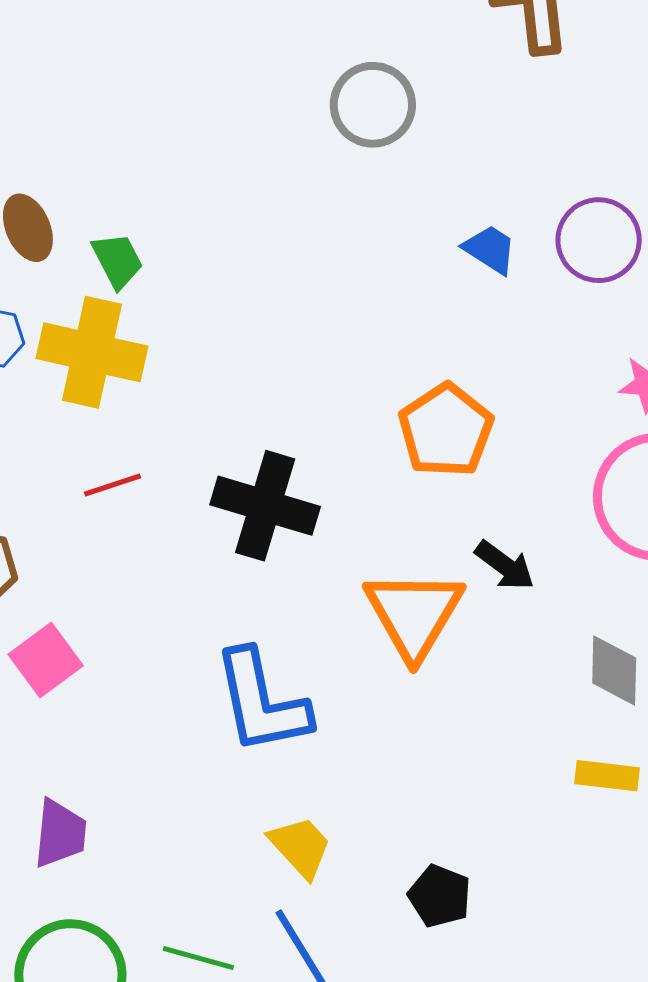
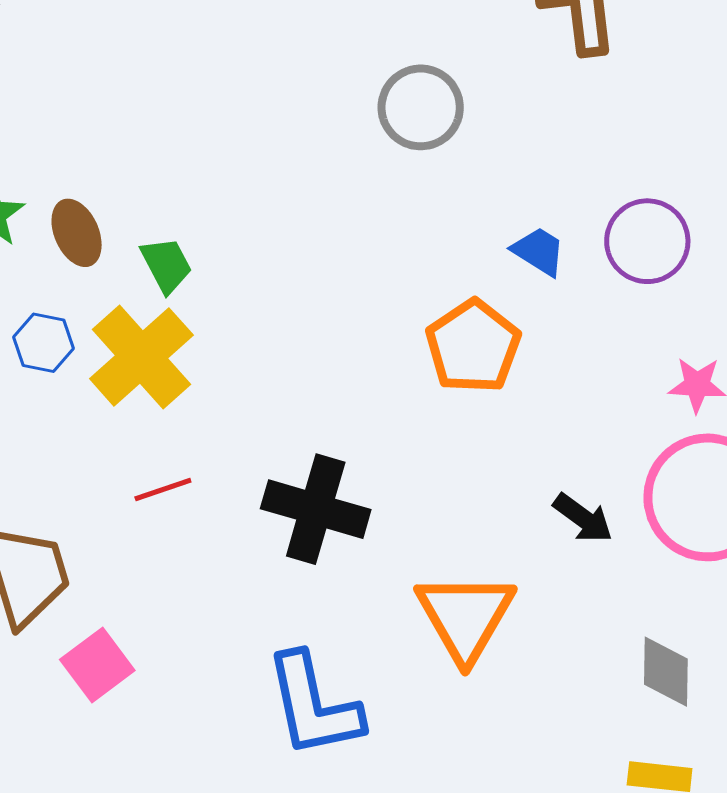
yellow cross: (92, 352) -> (141, 357), turned 36
orange pentagon: (446, 430) -> (473, 346), moved
black arrow: (505, 565) -> (583, 518), moved

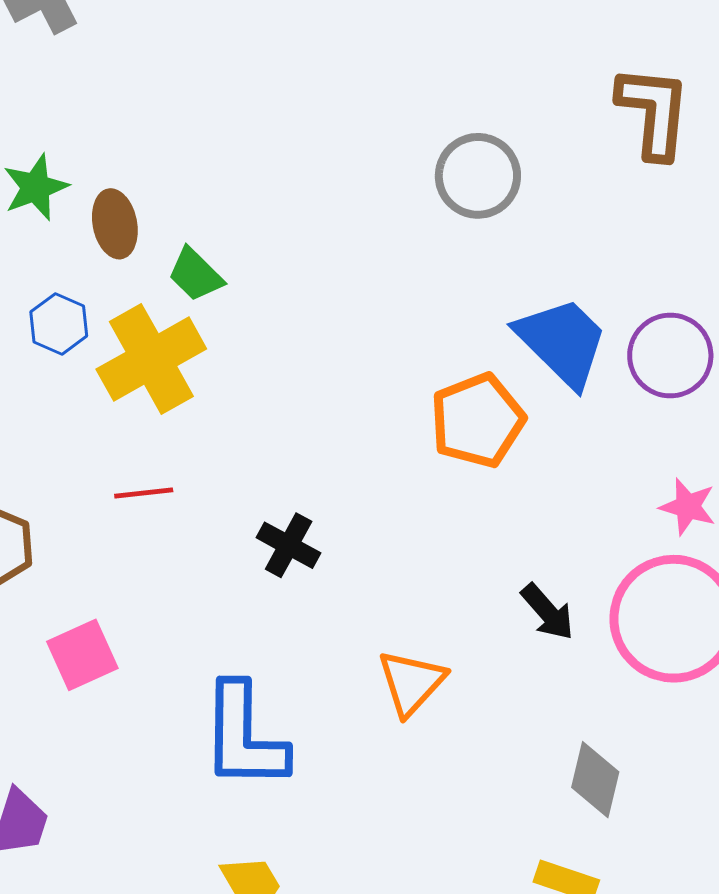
blue trapezoid: (539, 251) -> (562, 342), size x1.8
green trapezoid: (166, 265) -> (195, 275), turned 150
black cross: (316, 509) -> (289, 545), size x0.6
orange triangle: (465, 617) -> (411, 683), size x0.7
pink square: (97, 665) -> (82, 655), moved

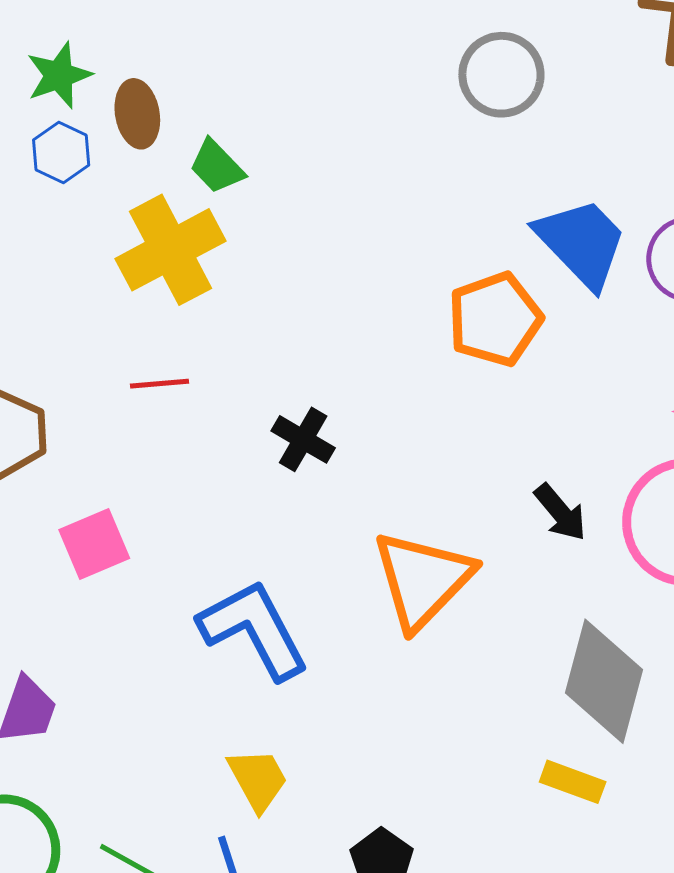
blue hexagon: (59, 324) -> (61, 152), moved
orange triangle: (411, 683) -> (423, 580), size x1.5
blue L-shape: (244, 736) -> (254, 629), turned 150
gray diamond: (595, 780) -> (604, 681), size x1.6

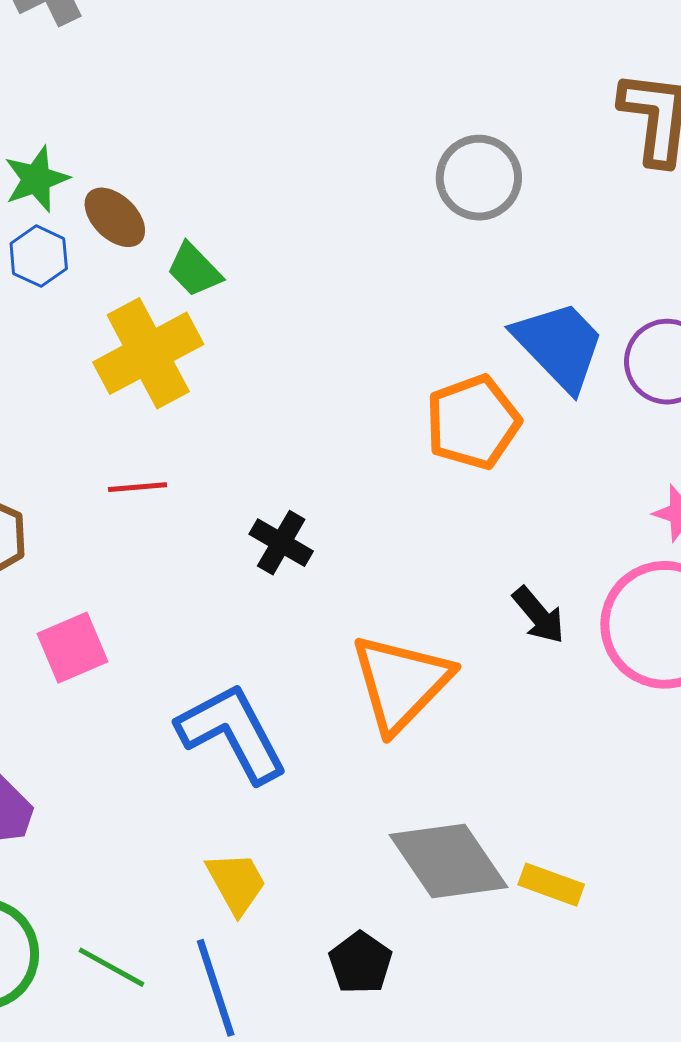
brown ellipse: (137, 114) -> (115, 217), turned -36
gray diamond: (604, 681) -> (448, 861), moved, turned -49

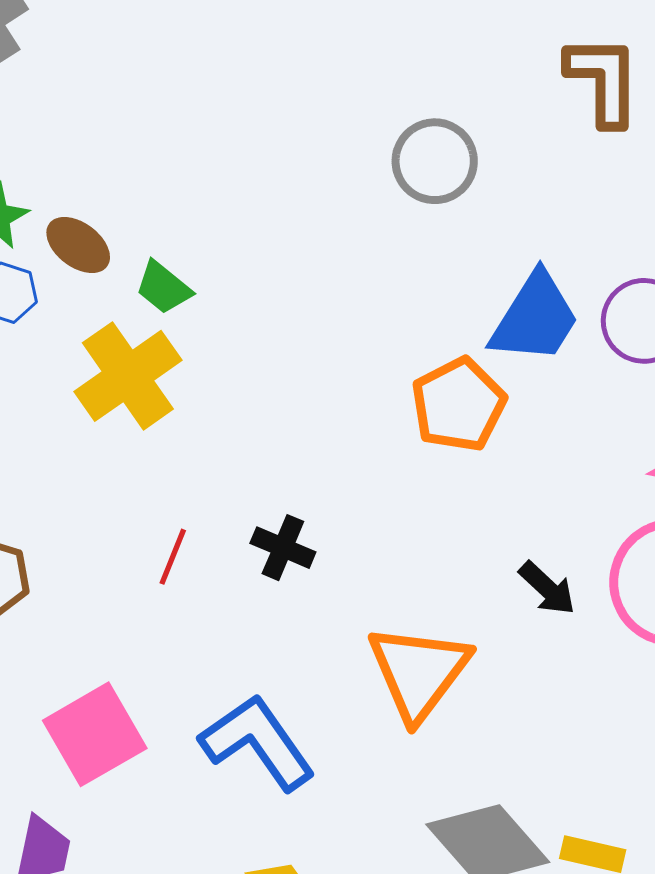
blue trapezoid: (559, 345) -> (535, 318), turned 83
red line: (138, 487) -> (173, 557), moved, turned -56
pink square: (73, 648) -> (95, 734), moved, size x1.4

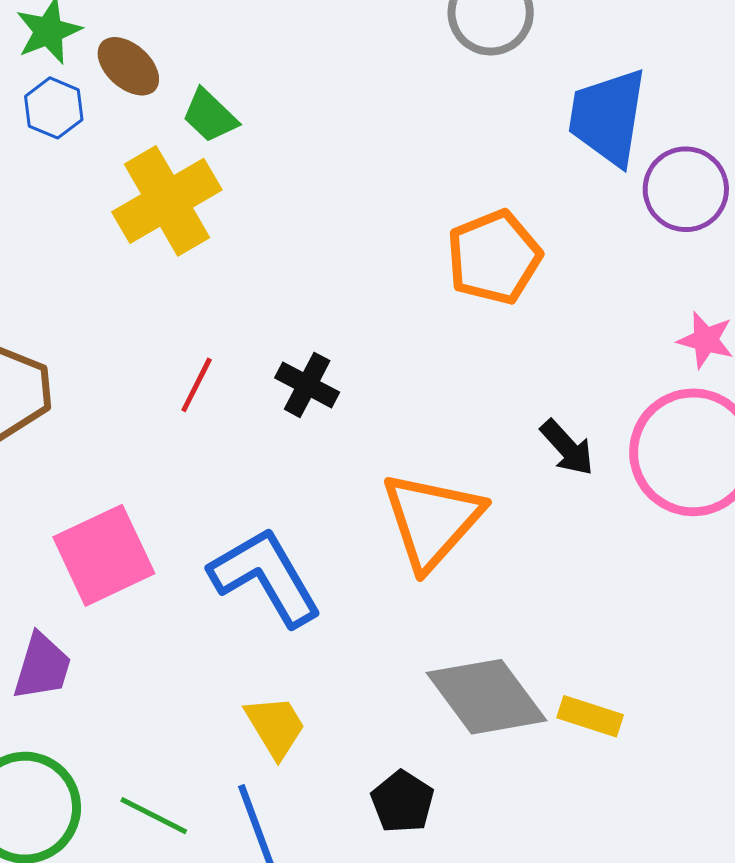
blue trapezoid: (535, 318) -> (608, 117), moved, turned 152

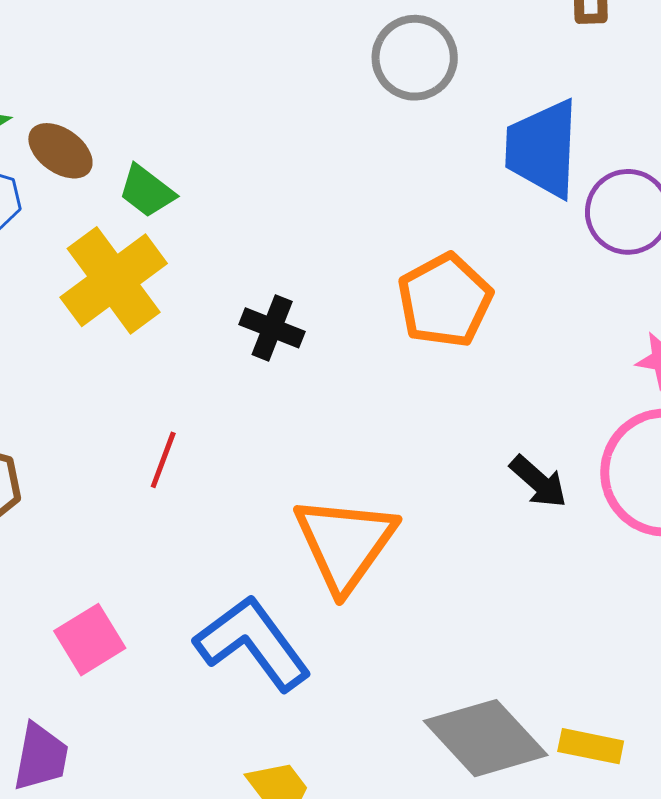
black cross: (307, 385) -> (272, 328), moved
orange triangle: (432, 520) -> (345, 543), moved
pink square: (104, 555) -> (90, 640), size x0.7

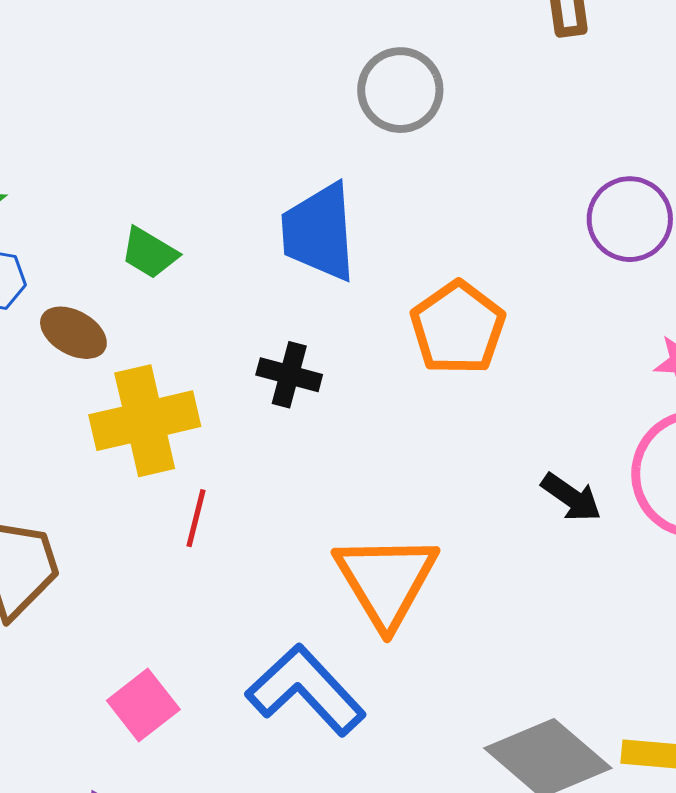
blue trapezoid: (542, 149) -> (319, 232), moved
brown ellipse: (60, 151) -> (73, 333), moved
yellow cross: (114, 280) -> (145, 421), moved, turned 30

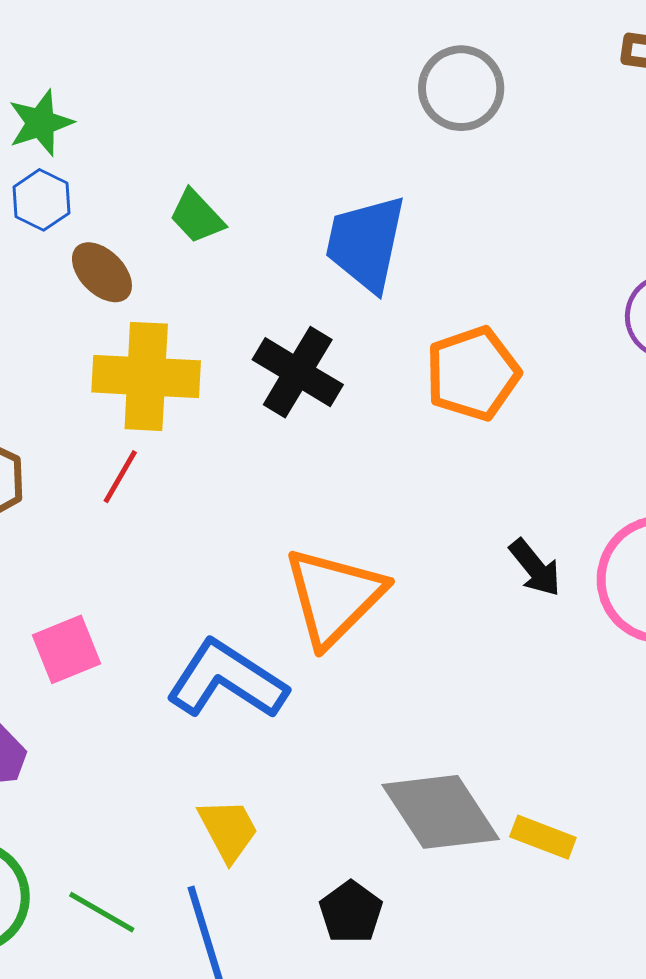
gray circle: (400, 90) -> (461, 88), moved
black cross: (289, 375) -> (298, 372), size x1.4
red line: (196, 518) -> (120, 477), moved
blue L-shape: (306, 690) -> (227, 680), turned -30

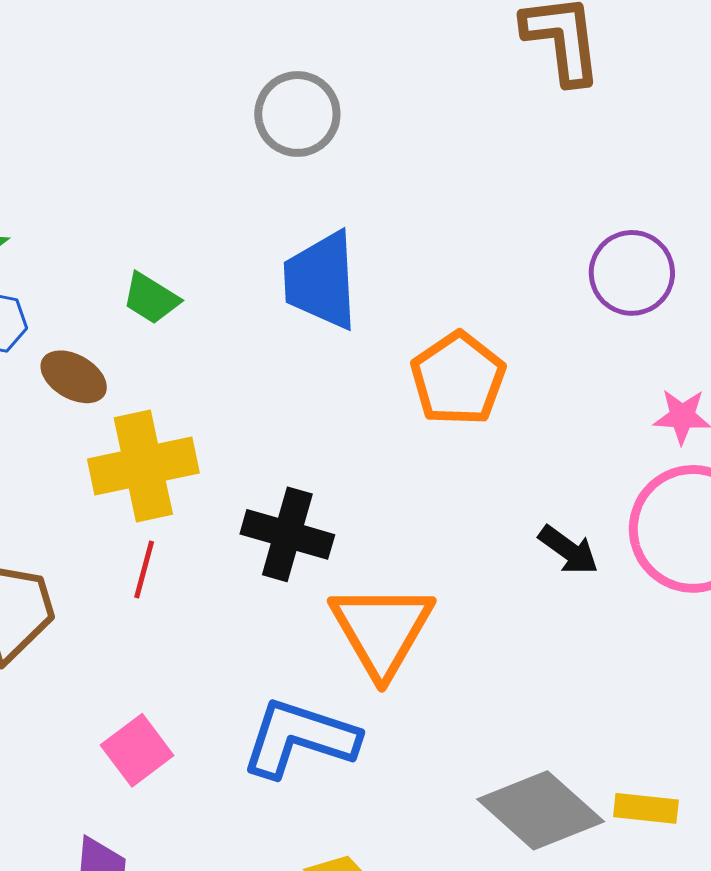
gray circle: (461, 88) -> (297, 114), moved
black cross: (298, 372) -> (287, 534), moved

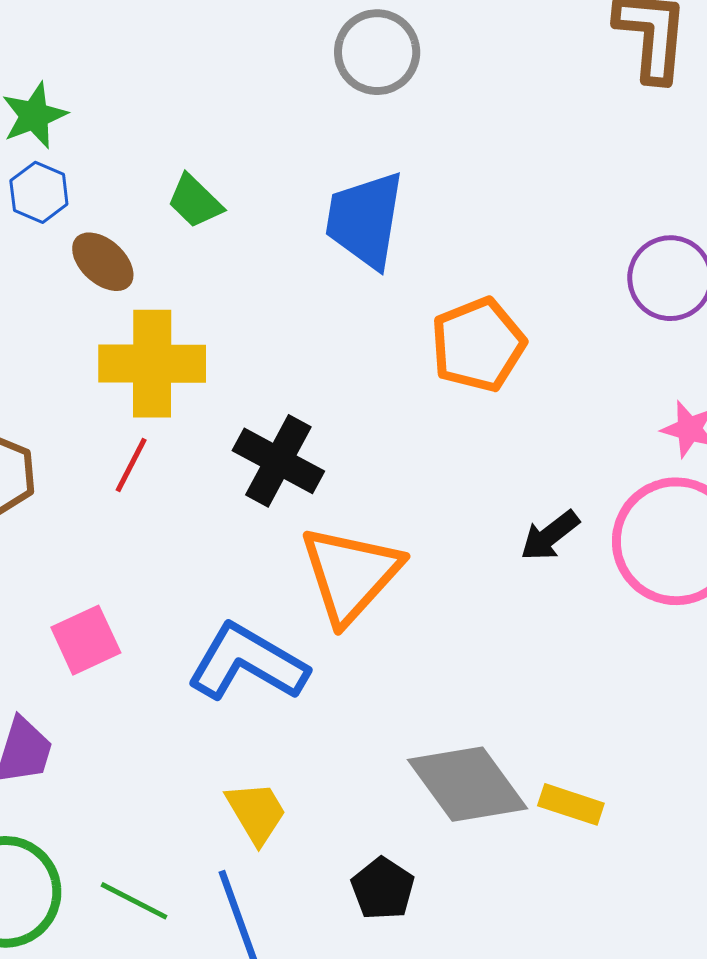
black arrow: (568, 550) -> (550, 536), turned 94

